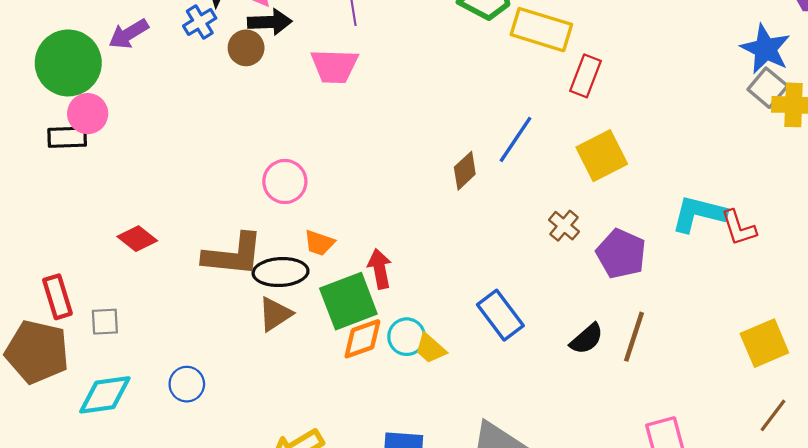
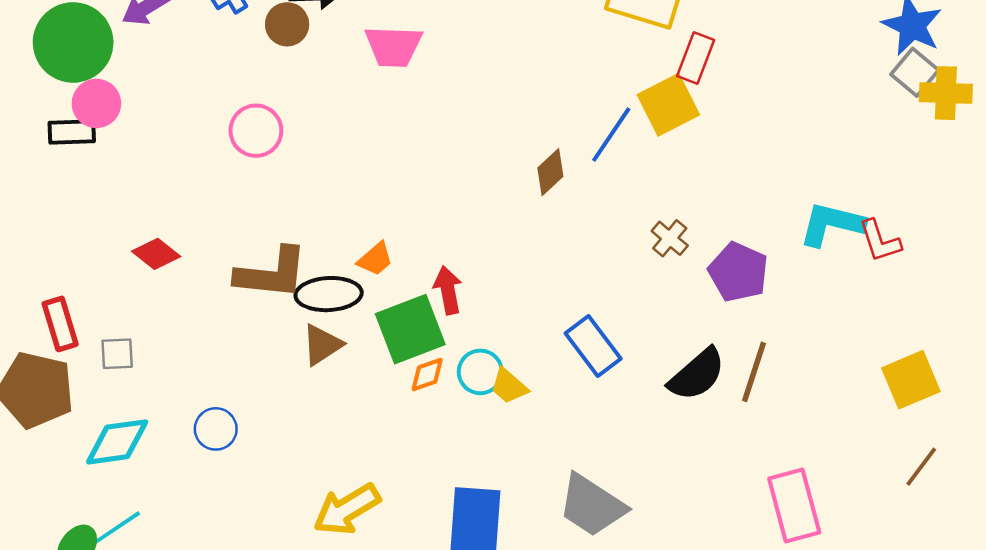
yellow square: (602, 156) -> (668, 105), moved
pink circle: (285, 181) -> (256, 131), moved
orange trapezoid: (319, 243) -> (375, 259), turned -60
orange diamond: (362, 339) -> (427, 374), size x0.7
black semicircle: (587, 339) -> (697, 374), size x1.4

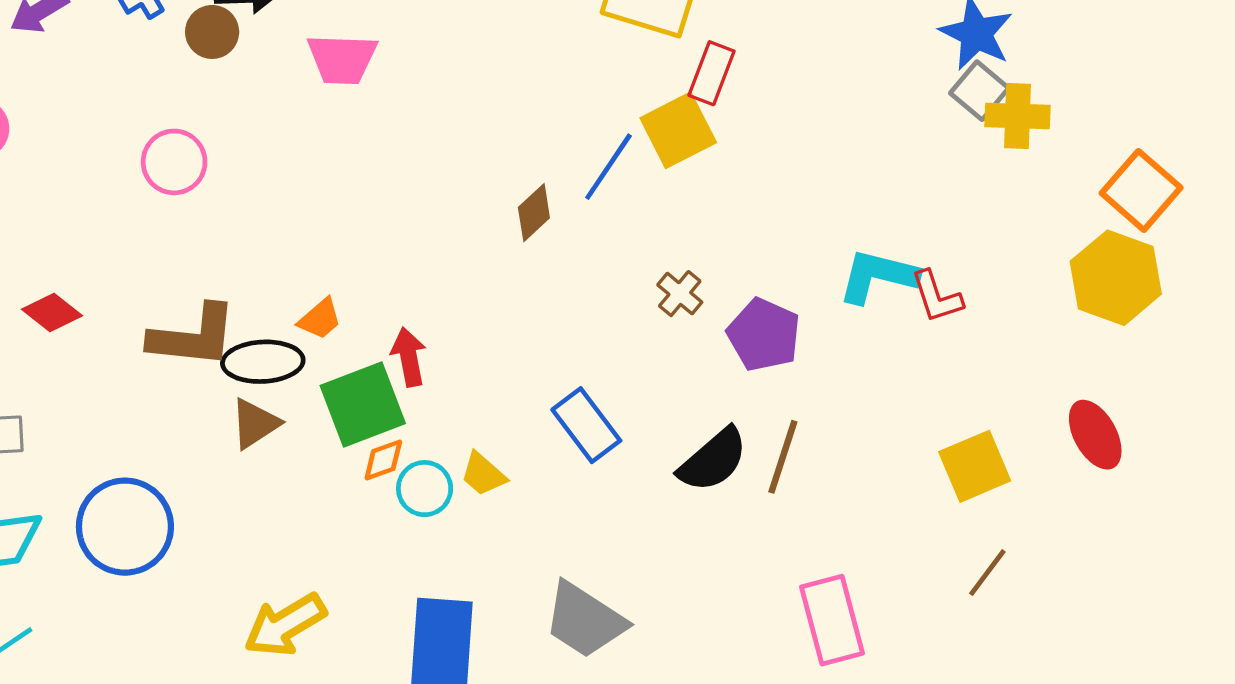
cyan circle: (480, 372) -> (425, 489), moved
blue circle: (216, 429) -> (125, 527), size x1.8

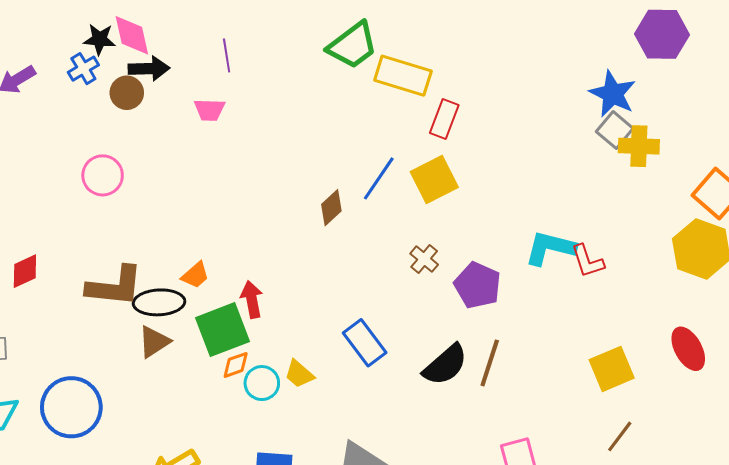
pink trapezoid: (342, 59) -> (209, 110), size x0.7
yellow square: (678, 130) -> (434, 179), moved
red diamond: (52, 313) -> (25, 271), turned -63

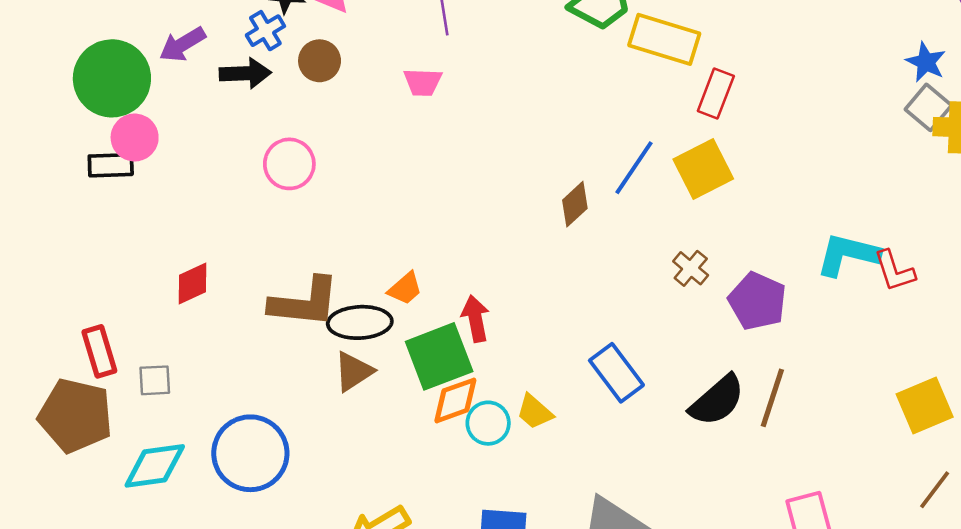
black arrow: (149, 69) -> (245, 73), moved
blue star: (613, 94) -> (926, 62), size x0.7
orange diamond: (236, 365) -> (455, 400), size x1.4

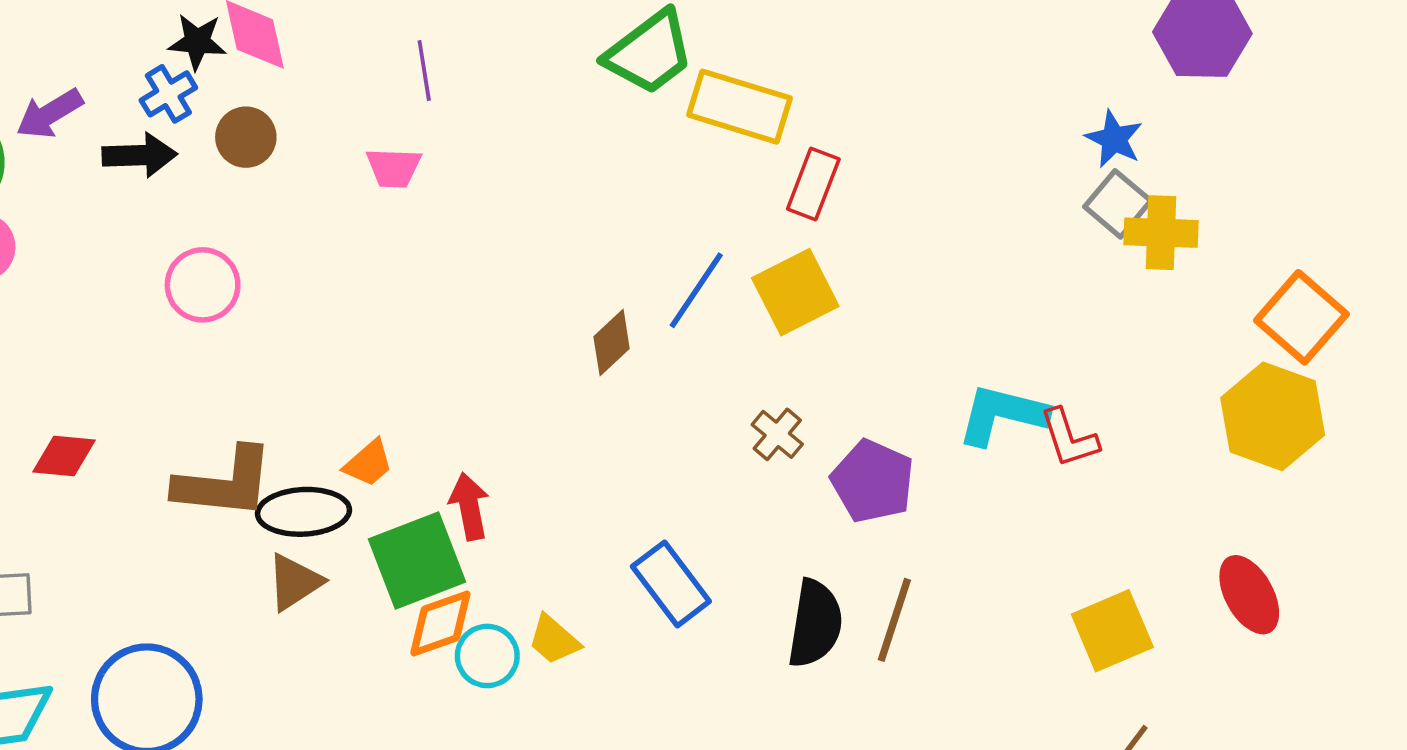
red diamond: (192, 283) -> (64, 456), turned 30
black semicircle: (717, 400) -> (815, 624), turned -40

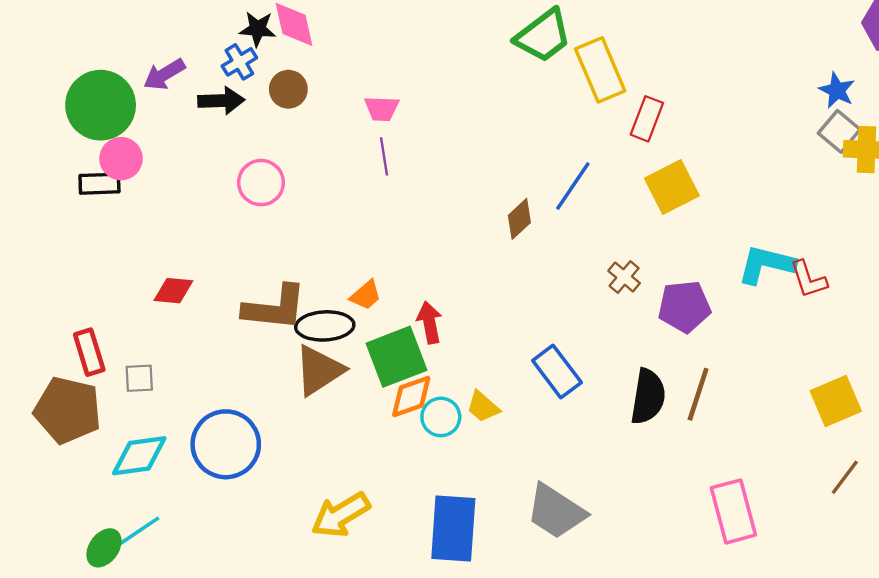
purple line: (424, 71) -> (384, 156), moved
yellow rectangle: (739, 107) -> (600, 70), turned 50
yellow square: (795, 292) -> (672, 187), moved
purple pentagon: (873, 481) -> (684, 307), turned -30
brown triangle: (294, 582) -> (319, 370), size x1.4

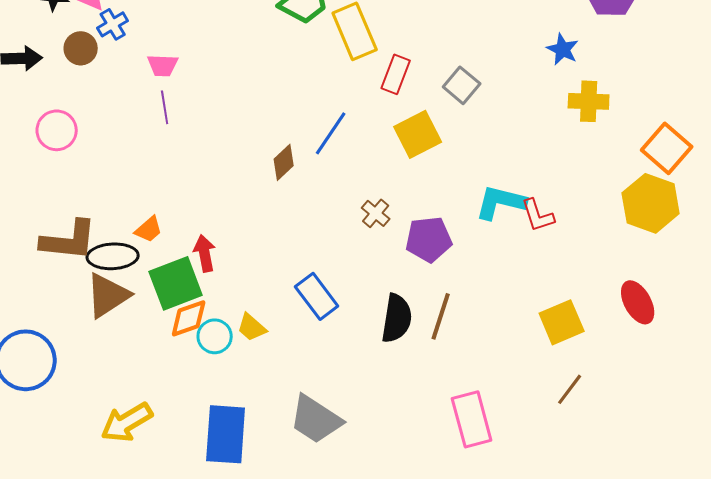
blue cross: (239, 62) -> (113, 24), moved
gray square: (839, 131) -> (462, 85), moved

